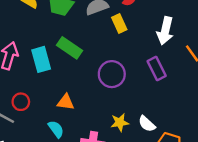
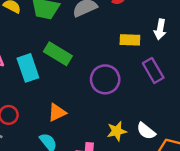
yellow rectangle: (119, 23) -> (130, 40), moved, turned -60
white arrow: (165, 31) -> (160, 29), size x0.7
orange triangle: (66, 102) -> (57, 112), turned -30

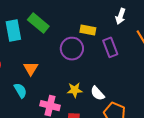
yellow rectangle: (130, 40) -> (88, 30), moved
orange triangle: (57, 112) -> (31, 68), turned -42

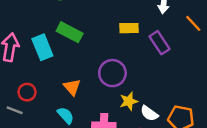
purple circle: (72, 49) -> (112, 73), moved
white semicircle: (97, 93) -> (149, 113), moved

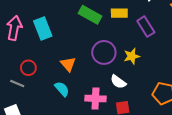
green rectangle: (70, 32) -> (90, 15), moved
yellow star: (129, 101) -> (132, 56), moved
white semicircle: (149, 113) -> (118, 82), moved

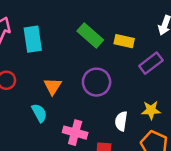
purple rectangle: (146, 27) -> (151, 63), turned 72
yellow star: (132, 56) -> (151, 110), moved
white semicircle: (118, 82) -> (121, 121), moved, turned 49

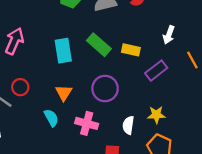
cyan rectangle: (33, 39) -> (63, 51), moved
pink cross: (75, 133) -> (87, 123), moved

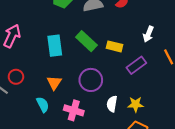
white semicircle: (128, 125) -> (112, 104), moved

